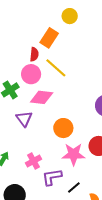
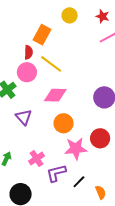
yellow circle: (70, 16) -> (70, 15), moved
pink diamond: (42, 97) -> (55, 95), moved

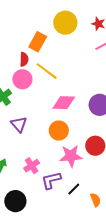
yellow circle: (70, 15) -> (65, 23), size x1.5
pink diamond: (55, 95) -> (64, 103), moved

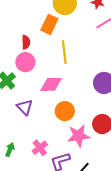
orange rectangle: (38, 42) -> (49, 24), moved
yellow line: (47, 71) -> (64, 52), moved, turned 50
pink diamond: (64, 103) -> (51, 84), moved

